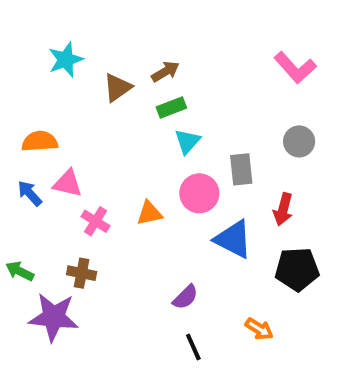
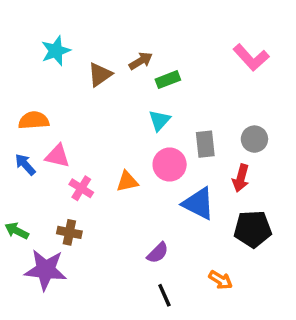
green rectangle: (171, 108) -> (168, 80), moved
gray circle: (299, 141) -> (254, 139), moved

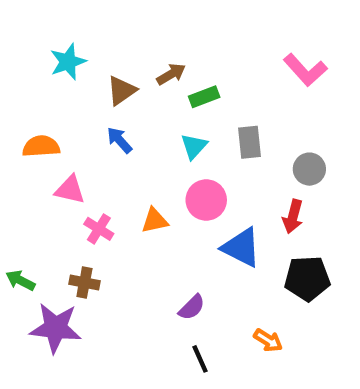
gray rectangle: (205, 144) -> (250, 142), moved
blue arrow: (25, 165) -> (120, 140), moved

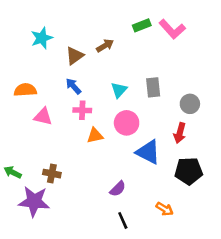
pink L-shape: (305, 70) -> (172, 29), moved
green rectangle: (204, 97) -> (142, 25), moved
pink cross: (99, 229) -> (82, 110), moved, turned -30

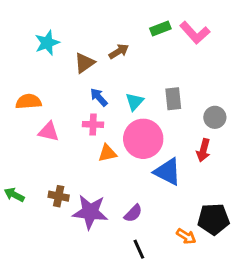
blue arrow: (73, 86) -> (99, 97), moved
pink circle: (127, 123) -> (143, 139), size x1.4
black pentagon: (189, 171) -> (213, 219), moved
purple star: (34, 201) -> (90, 212), moved

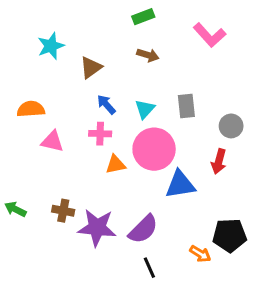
green rectangle: (160, 28) -> (143, 17), moved
brown arrow: (119, 51) -> (148, 55), moved, turned 48
blue triangle: (168, 172) -> (180, 185), turned -36
purple semicircle: (133, 213) -> (143, 229), size x1.5

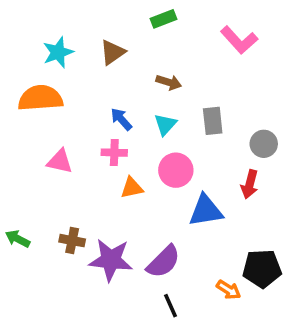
brown arrow: (148, 55) -> (169, 82), moved
brown triangle: (91, 67) -> (113, 52), moved
orange semicircle: (31, 109) -> (40, 98), moved, size x1.4
pink circle: (154, 149) -> (176, 170), size x0.7

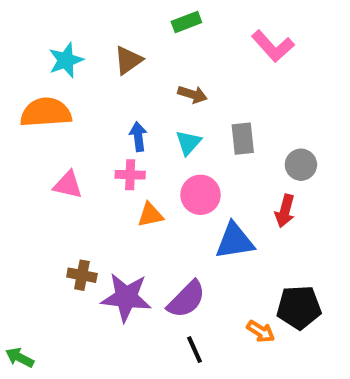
blue arrow: (121, 119) -> (138, 137), turned 35
green arrow: (18, 239) -> (20, 358), moved

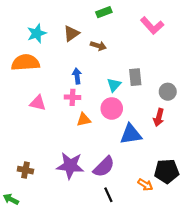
brown arrow: (192, 94) -> (98, 46), moved
cyan triangle: (188, 143) -> (114, 85), moved
brown cross: (82, 275) -> (25, 170), moved

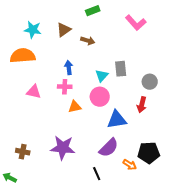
cyan star: (37, 33) -> (33, 30), turned 30
purple semicircle: (104, 167) -> (109, 148), moved

